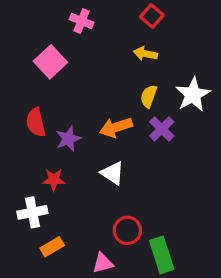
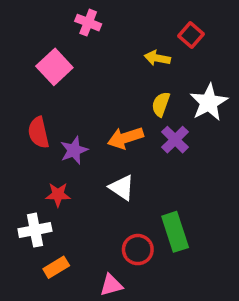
red square: (152, 16) -> (191, 35), moved
green rectangle: (162, 255) -> (175, 232), moved

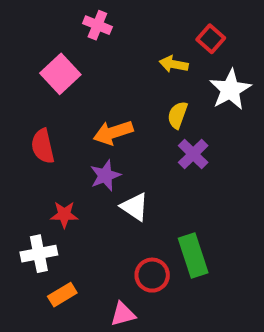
white star: (209, 102) -> (230, 90), moved
orange arrow: (125, 138) -> (113, 133), moved
purple star: (74, 150) -> (105, 175), moved

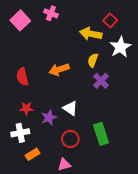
yellow arrow: (174, 64) -> (91, 34), size x1.5
pink square: (60, 74) -> (20, 20), moved
purple star: (105, 175) -> (49, 118), moved
red star: (64, 215) -> (26, 108), moved
red circle: (152, 275) -> (70, 139), moved

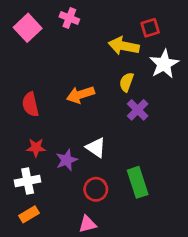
red square: (110, 20) -> (150, 28), turned 32
orange rectangle: (33, 154) -> (29, 214), moved

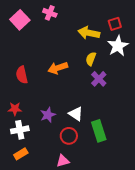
red square: (150, 28) -> (115, 24), moved
red star: (36, 148) -> (15, 109), moved
white triangle: (96, 148) -> (76, 114), moved

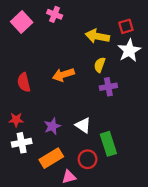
purple cross: (99, 79) -> (108, 87), turned 35
red circle: (69, 136) -> (88, 159), moved
orange rectangle: (21, 154) -> (51, 158), moved, size x1.5

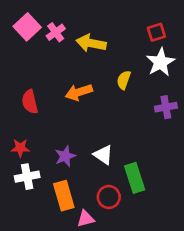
pink cross: (55, 14) -> (56, 32), moved, turned 32
yellow arrow: (97, 36) -> (91, 43), moved
purple cross: (108, 87) -> (166, 107), moved
orange rectangle: (51, 158) -> (64, 196), turned -75

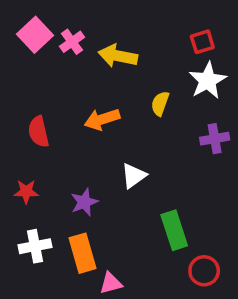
white triangle: (103, 155) -> (134, 176), moved, turned 50
white cross: (27, 177) -> (35, 246), moved
red circle: (109, 197) -> (204, 271), moved

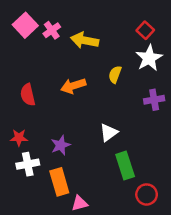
red square: (202, 42) -> (145, 30), turned -30
white triangle: (134, 176) -> (109, 133), moved
white cross: (35, 246) -> (28, 164), moved

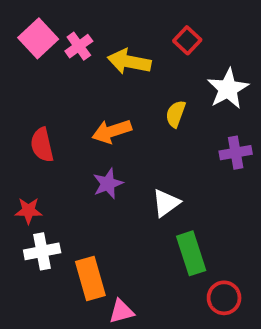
red square: (145, 30) -> (187, 40), moved
purple star: (61, 145) -> (108, 184), moved

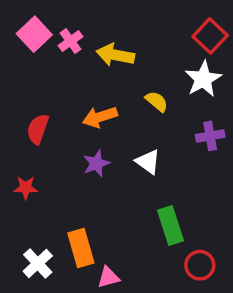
red square: (187, 40) -> (210, 36), moved, size x1.4
yellow semicircle: (176, 114) -> (157, 101), turned 110
red semicircle: (42, 145) -> (38, 129), turned 32
white triangle: (166, 203) -> (148, 162), moved, turned -48
white cross: (42, 251) -> (38, 263), moved, turned -32

